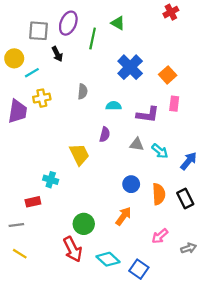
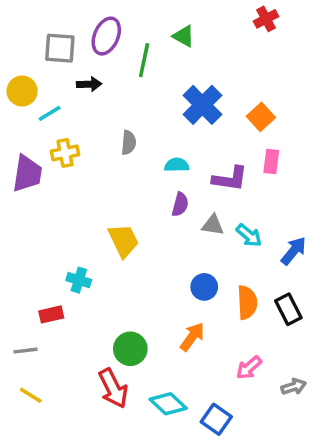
black arrow: (57, 54) -> (89, 84), turned -64
purple semicircle: (105, 135) -> (180, 204), moved

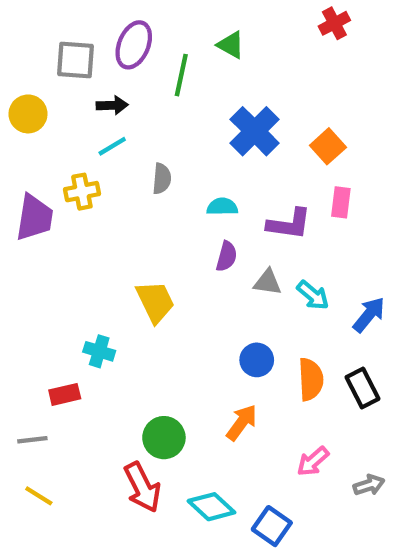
cyan line: (50, 113) -> (112, 146), moved

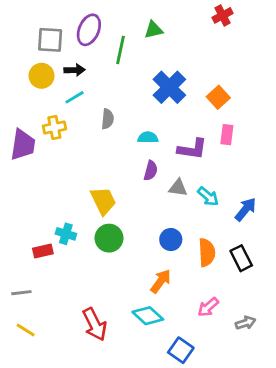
green triangle: (231, 45) -> (154, 30), turned -42
yellow circle: (28, 114) -> (41, 76), moved
red rectangle: (65, 394) -> (43, 251), moved
green circle: (164, 438) -> (109, 238), moved
cyan diamond: (211, 507) -> (148, 316), moved

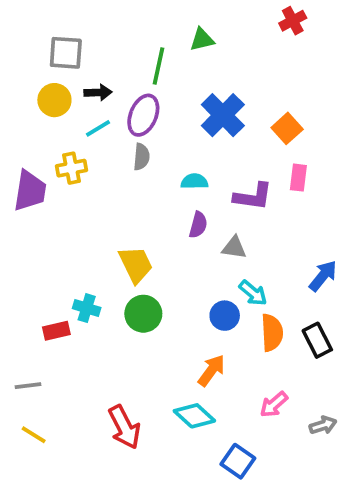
purple ellipse: (89, 30) -> (143, 115), moved
cyan arrow: (208, 196) -> (253, 293), moved

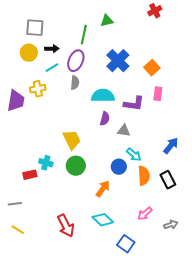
cyan semicircle: (194, 181) -> (103, 96), size x1.6
orange arrow: (211, 370) -> (103, 189), moved

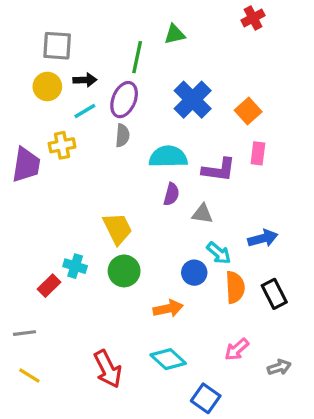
blue arrow: (171, 146) -> (263, 238), moved, turned 36
red rectangle: (30, 175) -> (49, 286), turned -32
orange arrow: (103, 189) -> (168, 309), turned 42

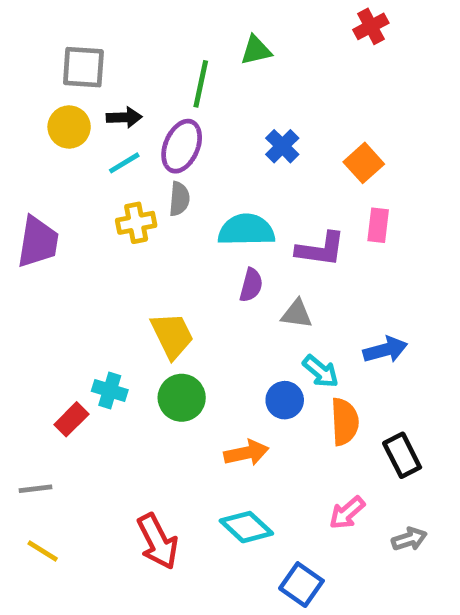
blue cross: (193, 100) -> (282, 146), size x0.6
yellow cross: (62, 145) -> (136, 223), moved
black rectangle: (274, 294) -> (402, 455), moved

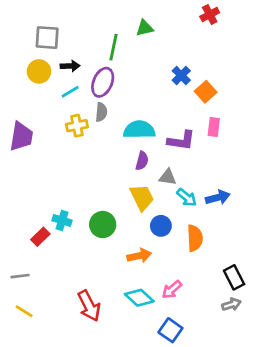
blue cross: (282, 146) -> (181, 75), moved
yellow trapezoid: (172, 335) -> (142, 197), moved
cyan arrow: (321, 371) -> (187, 197), moved
black rectangle: (402, 455) -> (234, 277), moved
pink arrow: (347, 513) -> (172, 290), moved

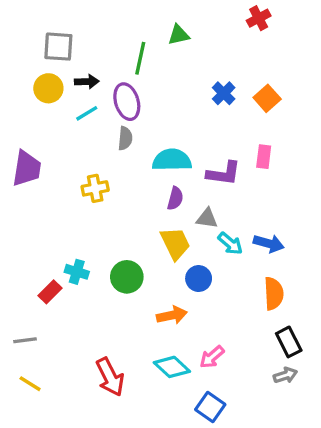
purple ellipse: (103, 82) -> (127, 102), turned -40
orange square: (206, 92) -> (267, 98), moved
yellow cross: (77, 126) -> (95, 188), moved
blue arrow: (218, 197) -> (269, 243), turned 30
orange semicircle: (195, 238) -> (274, 294), moved

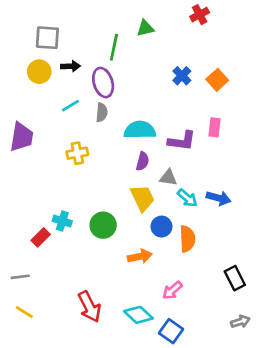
red cross: (259, 18) -> (200, 15), moved
cyan line: (87, 113) -> (70, 106), moved
orange semicircle: (274, 294) -> (187, 239), moved
cyan diamond: (172, 367) -> (138, 315), moved
gray arrow: (285, 375) -> (240, 322), moved

